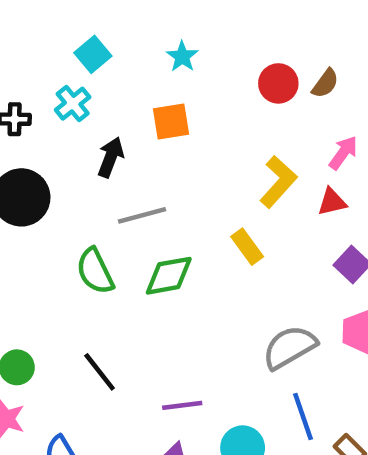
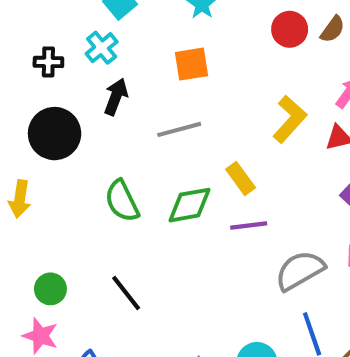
black arrow: (111, 157) -> (116, 97), moved
gray line: (142, 215) -> (179, 129), moved
yellow rectangle: (247, 247) -> (241, 178), moved
purple line: (182, 405) -> (249, 226), moved

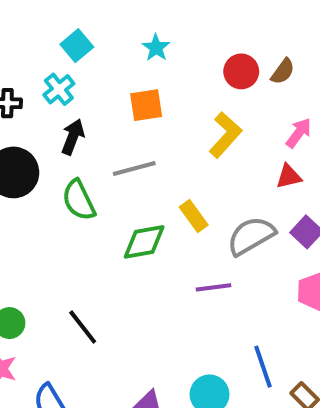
yellow L-shape: (290, 119) -> (225, 135), moved
green semicircle: (122, 201) -> (79, 200), moved
purple line: (249, 226) -> (213, 287), moved
gray semicircle: (300, 270) -> (251, 236), moved

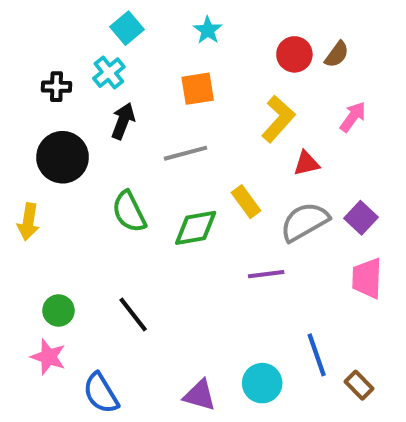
red triangle: (289, 176) -> (307, 163), moved
green semicircle: (79, 200) -> (129, 212), moved

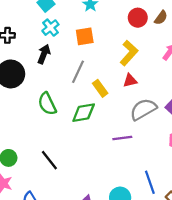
cyan cross: (109, 73) -> (50, 28), moved
gray line: (186, 153) -> (78, 72), turned -50
red triangle: (307, 163) -> (130, 81), moved
yellow rectangle: (246, 202) -> (100, 88), moved

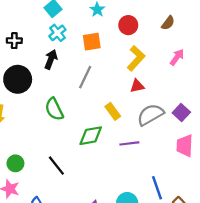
red circle: (138, 18) -> (128, 25), moved
yellow rectangle: (100, 88) -> (113, 111), moved
green diamond: (84, 113) -> (91, 136), moved

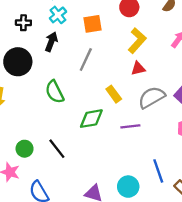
black cross: (14, 41) -> (23, 23), moved
green circle: (15, 163) -> (25, 149), moved

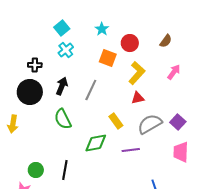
black cross: (23, 23) -> (35, 65), moved
orange square: (93, 24) -> (108, 58), moved, turned 30
black arrow: (51, 42) -> (62, 86), moved
black line: (57, 149) -> (65, 170), turned 48

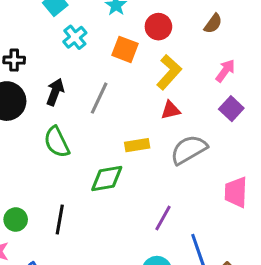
cyan cross: (66, 50) -> (75, 37), moved
yellow rectangle: (116, 121) -> (137, 145), turned -63
purple square: (178, 122) -> (231, 109), moved
purple line: (131, 150) -> (163, 218), moved, turned -54

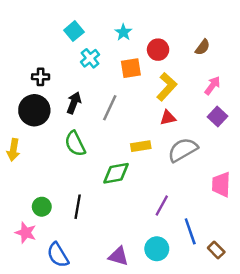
orange square: (125, 49) -> (131, 68), turned -30

